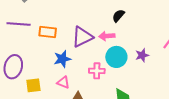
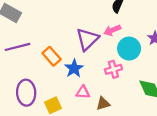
orange rectangle: (48, 32) -> (52, 56), moved, turned 60

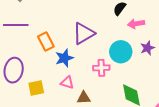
pink arrow: (112, 30) -> (136, 24), moved

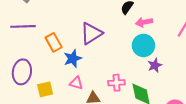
purple star: (147, 48) -> (155, 65), moved
cyan circle: (121, 52) -> (143, 45), moved
pink cross: (101, 68) -> (116, 83), moved

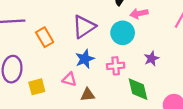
cyan circle: (143, 45) -> (123, 33), moved
blue star: (73, 58) -> (85, 59), moved
pink cross: (116, 83) -> (116, 66), moved

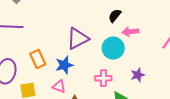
orange rectangle: (45, 37) -> (38, 59), moved
blue star: (85, 59) -> (64, 65), moved

